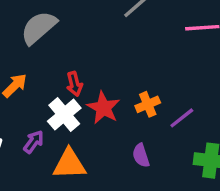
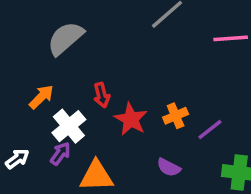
white cross: (64, 115) -> (69, 126), moved
purple semicircle: (141, 155) -> (169, 167), turned -45

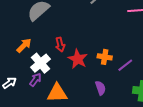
orange cross: (176, 116) -> (105, 57), turned 32
purple semicircle: (169, 167) -> (101, 88), turned -136

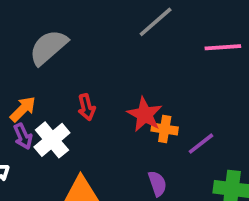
red star: (78, 59) -> (145, 114), moved
purple arrow: (35, 80) -> (23, 136), moved, turned 120

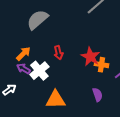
purple arrow: (23, 136) -> (23, 69), turned 144

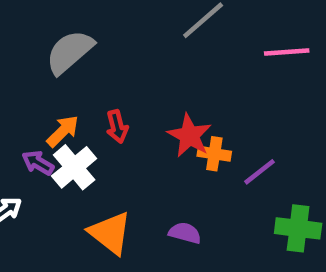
orange arrow: (23, 54) -> (63, 131), moved
purple semicircle: (97, 95) -> (185, 233), moved, turned -56
orange triangle: (55, 100) -> (110, 233), turned 40

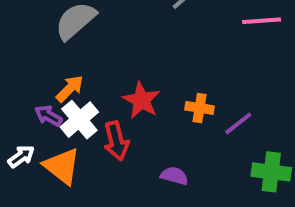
red arrow: (117, 127) -> (116, 141), moved, size x1.4
red star: (189, 136) -> (141, 100), moved
orange triangle: (110, 233) -> (62, 166), moved

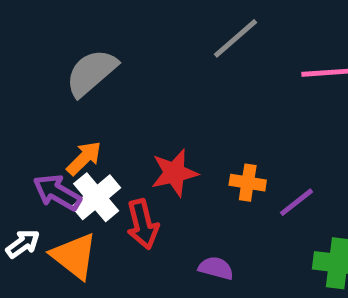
red star: (141, 100) -> (174, 173), turned 30
purple arrow: (48, 116) -> (57, 192), size x1.4

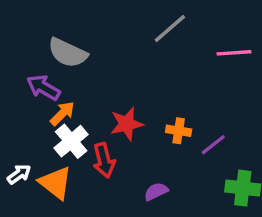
gray semicircle: (91, 73) -> (68, 53), turned -114
purple arrow: (57, 192) -> (43, 87), moved
purple semicircle: (216, 268) -> (156, 191), turned -40

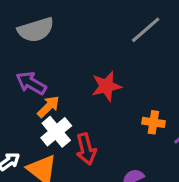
gray semicircle: (68, 53) -> (36, 30), moved, turned -42
red star: (127, 124) -> (106, 86), moved

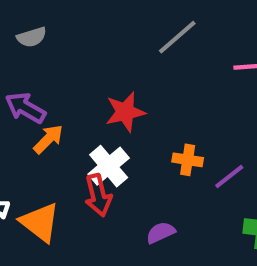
gray semicircle: (36, 30) -> (32, 37), size x0.6
white cross: (56, 132) -> (109, 166), moved

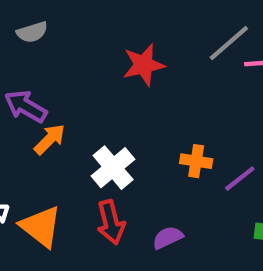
gray line: (177, 37) -> (229, 43), moved
red star: (125, 112) -> (144, 65), moved
red arrow: (98, 195) -> (111, 222), moved

